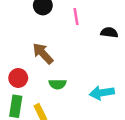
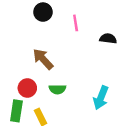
red circle: (18, 78) -> (27, 88), moved
cyan arrow: (102, 93) -> (101, 98), turned -60

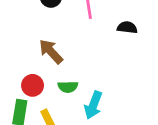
cyan arrow: (101, 98) -> (93, 105), moved

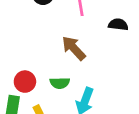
brown arrow: (51, 51) -> (74, 48), moved

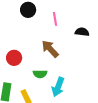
red circle: (25, 82) -> (14, 58), moved

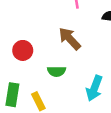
cyan arrow: (58, 87) -> (94, 88), moved

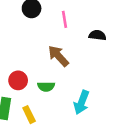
red circle: (23, 50) -> (18, 80), moved

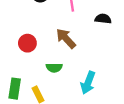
red circle: (18, 80) -> (27, 43), moved

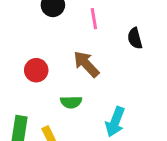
black semicircle: (103, 19) -> (135, 38), turned -112

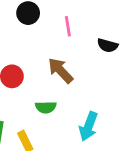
black semicircle: (135, 38) -> (108, 45), turned -60

